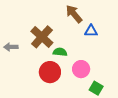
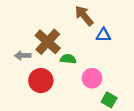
gray arrow: (11, 47) -> (23, 56), moved
red circle: (50, 72) -> (41, 81), moved

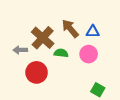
brown arrow: (84, 16) -> (70, 29), moved
pink circle: (92, 78) -> (89, 54), moved

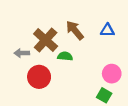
blue triangle: (93, 32) -> (107, 30), moved
pink circle: (89, 54) -> (112, 74), moved

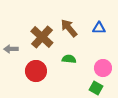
gray arrow: (22, 53) -> (11, 49), moved
green semicircle: (65, 56) -> (69, 59), moved

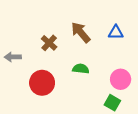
brown cross: (42, 37) -> (49, 43), size x0.6

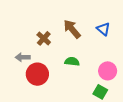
blue triangle: (116, 32) -> (103, 29), turned 40
gray arrow: (13, 57) -> (23, 57), moved

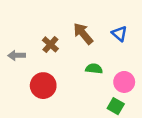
gray arrow: (23, 57) -> (17, 55), moved
green semicircle: (72, 61) -> (94, 69), moved

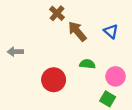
brown cross: (50, 44) -> (57, 13), moved
red circle: (43, 86) -> (54, 80), moved

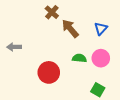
blue triangle: (111, 31) -> (101, 29), turned 32
pink circle: (116, 76) -> (101, 58), moved

